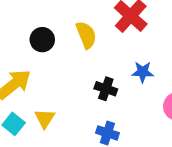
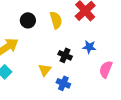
yellow triangle: (45, 118) -> (45, 70), moved

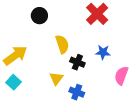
black circle: (28, 20) -> (39, 16), moved
yellow semicircle: (56, 20) -> (62, 44), moved

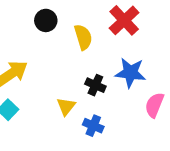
yellow semicircle: (62, 44) -> (83, 37), moved
blue star: (103, 52) -> (130, 73), size x1.5

